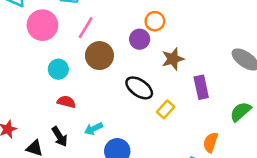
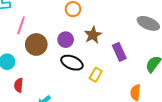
purple circle: (140, 39) -> (66, 40), moved
red semicircle: (66, 102) -> (19, 85), turned -88

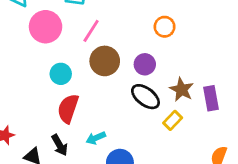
brown star: (93, 35) -> (182, 90), moved, turned -30
red semicircle: (19, 85) -> (68, 109), size x1.5

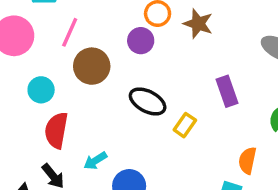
purple circle: (145, 64) -> (141, 41), moved
brown star: (182, 90) -> (198, 24), moved

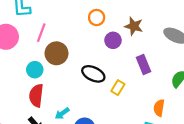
brown star: (198, 24) -> (134, 26), moved
purple circle: (141, 41) -> (113, 40), moved
cyan circle: (41, 90) -> (35, 70), moved

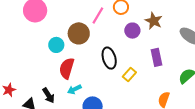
pink line: (41, 33) -> (98, 16), moved
black ellipse: (93, 74) -> (109, 58), turned 40
red semicircle: (36, 96) -> (67, 68), moved

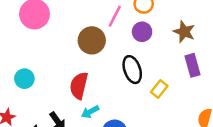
brown star: (154, 21) -> (184, 32), moved
purple circle: (132, 31) -> (142, 32), moved
cyan circle: (56, 45) -> (24, 79), moved

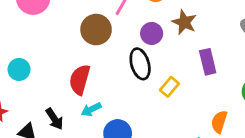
purple circle: (142, 32) -> (152, 33), moved
brown star: (184, 32) -> (184, 22), moved

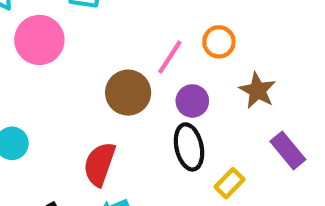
purple circle: (152, 33) -> (192, 101), moved
purple rectangle: (208, 62) -> (288, 150), turned -30

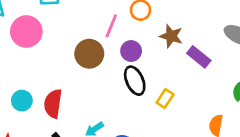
purple rectangle: (288, 150) -> (199, 57), moved
red semicircle: (99, 164) -> (53, 104), moved

